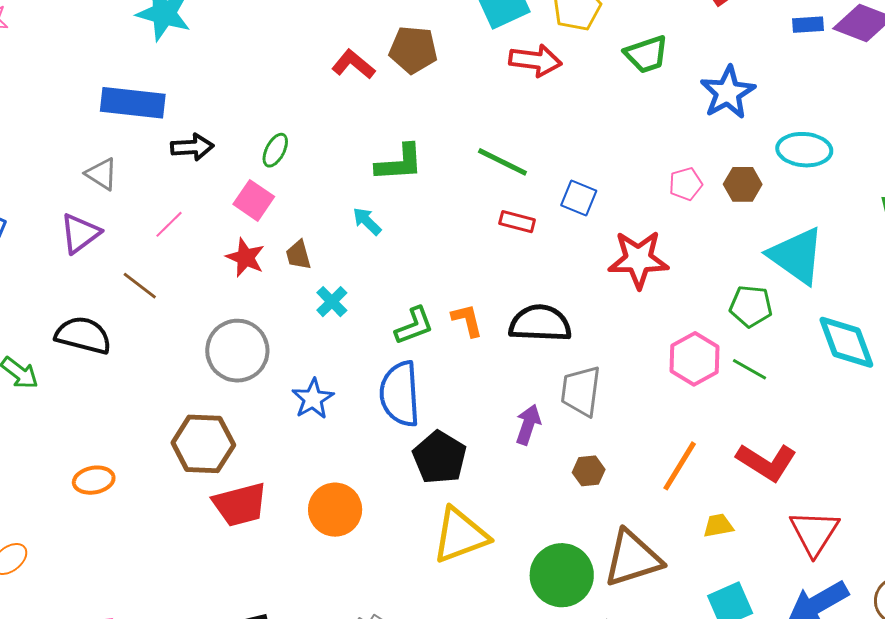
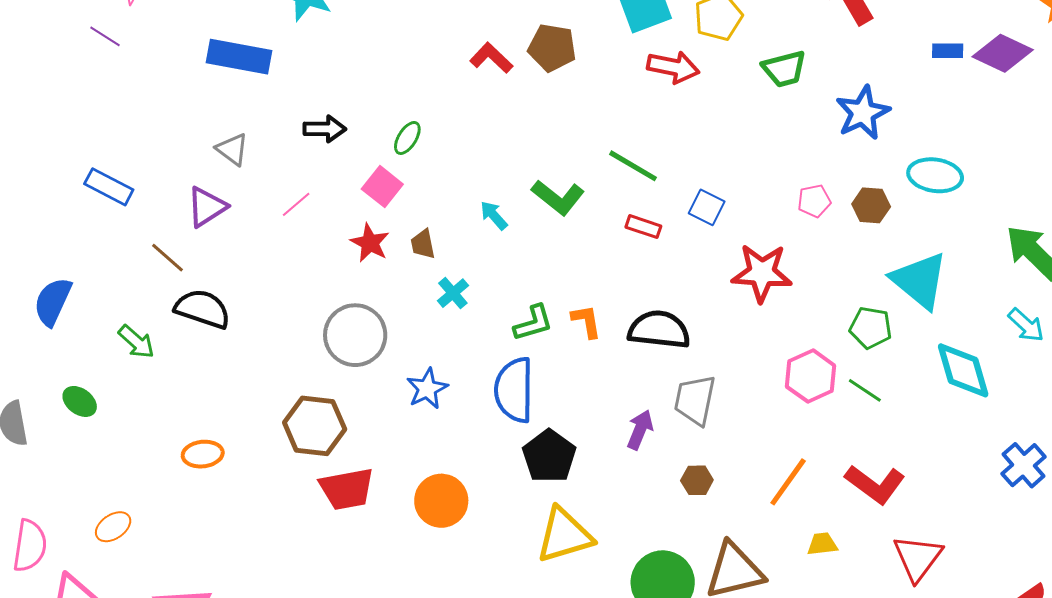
blue rectangle: (133, 103) -> (239, 57), moved
green L-shape: (399, 163) -> (558, 197), moved, turned 38
brown line: (140, 286) -> (168, 258), moved

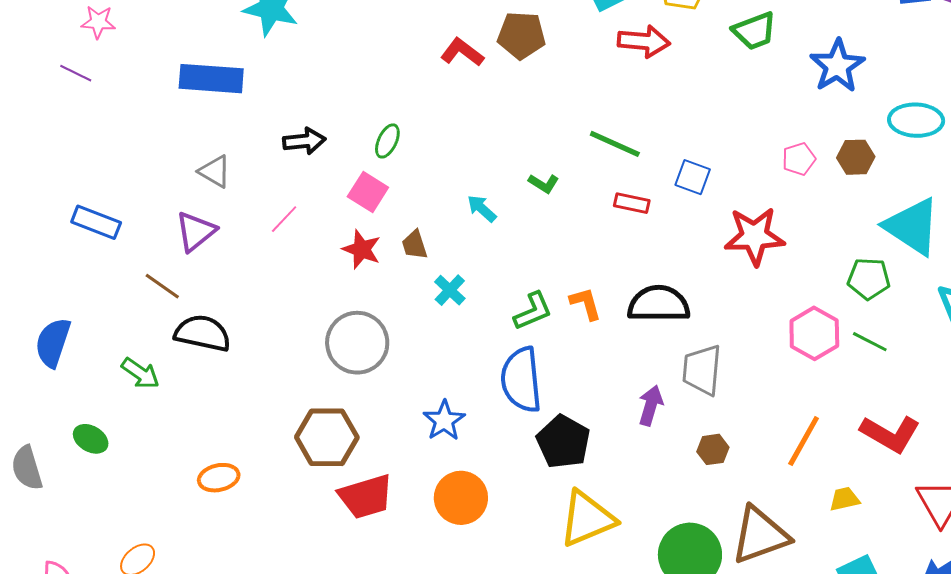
green L-shape: (558, 197) -> (544, 183), size x0.6
blue star: (427, 389) -> (444, 421), moved

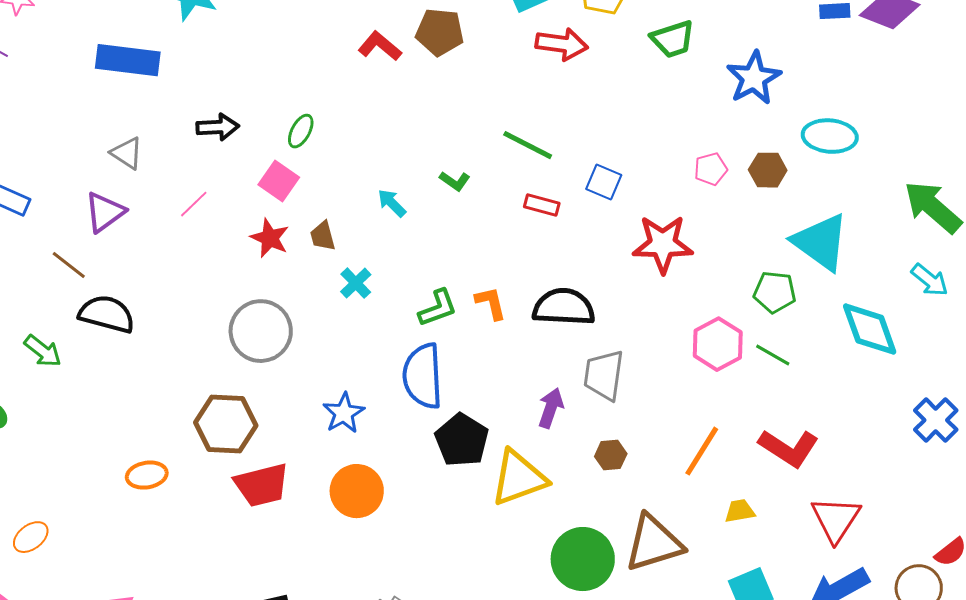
orange ellipse: (219, 478) -> (147, 475), moved
yellow triangle: (587, 519) -> (519, 478), moved

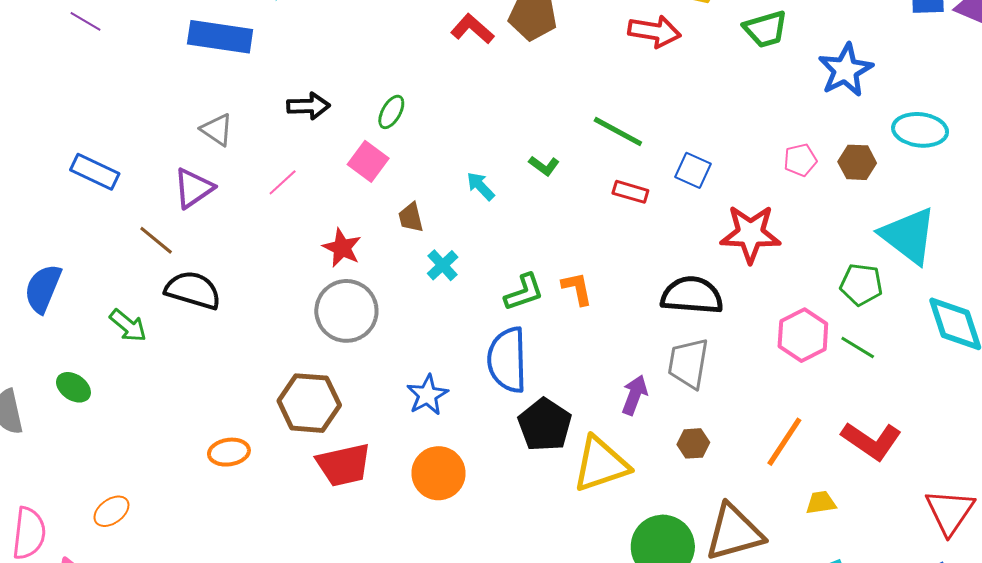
red star: (270, 238) -> (342, 248), moved
black semicircle: (564, 307) -> (692, 295), moved
red triangle: (836, 519) -> (950, 512), moved

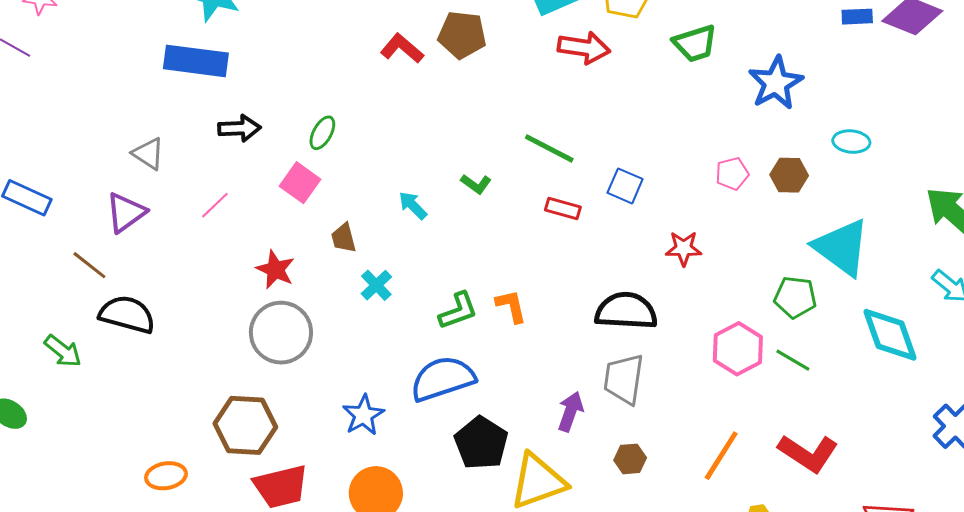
blue rectangle: (220, 37) -> (196, 61), moved
cyan ellipse: (920, 130) -> (851, 142), size x0.7
red star: (750, 234) -> (684, 248), size x0.6
blue semicircle: (507, 360) -> (443, 379), turned 74

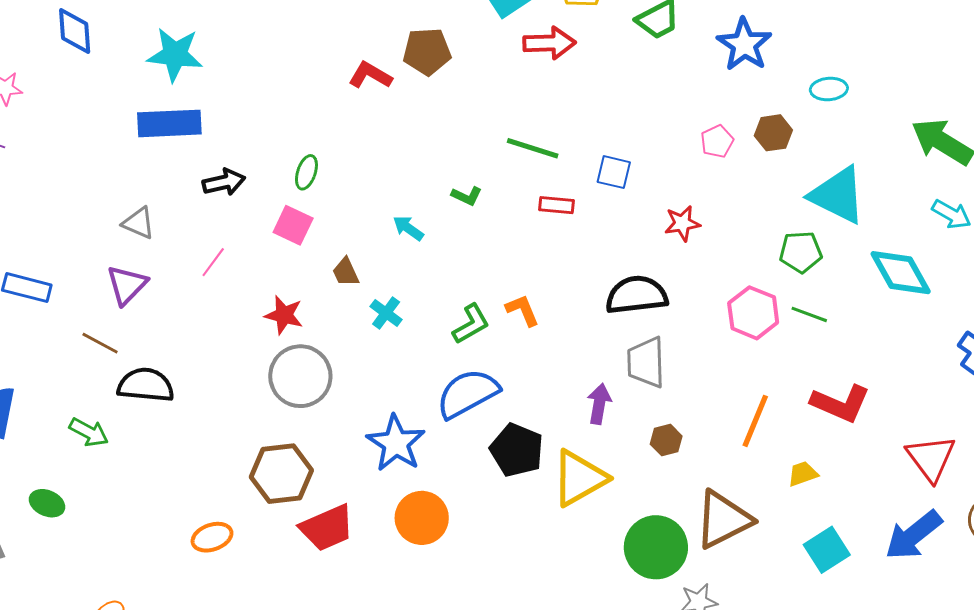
blue star: (363, 415) -> (396, 443), size x1.4

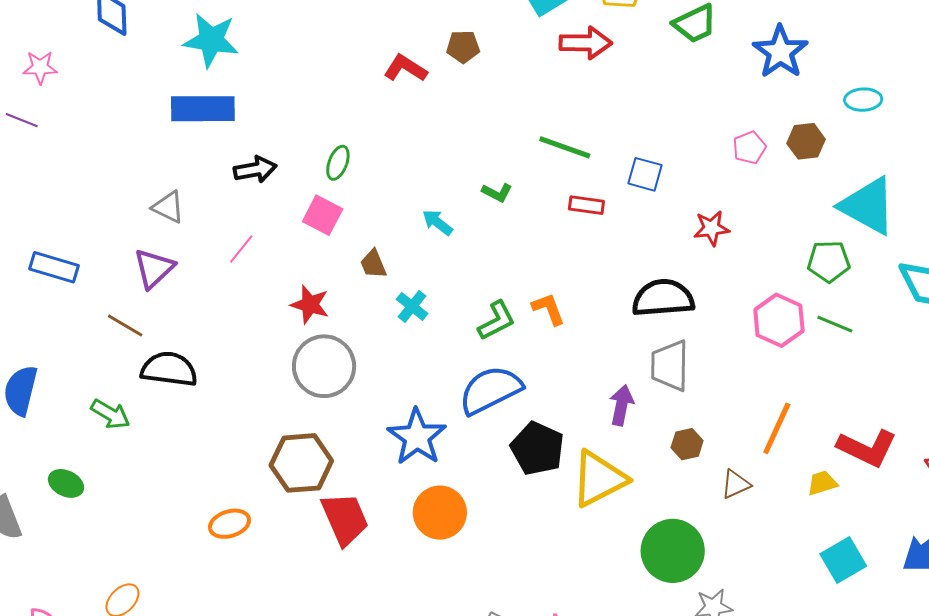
brown pentagon: (427, 52) -> (463, 47), size x0.7
red L-shape: (841, 403) -> (867, 448), moved
brown triangle: (723, 520) -> (736, 484), moved, size x0.5
red trapezoid: (327, 528) -> (345, 519), turned -92

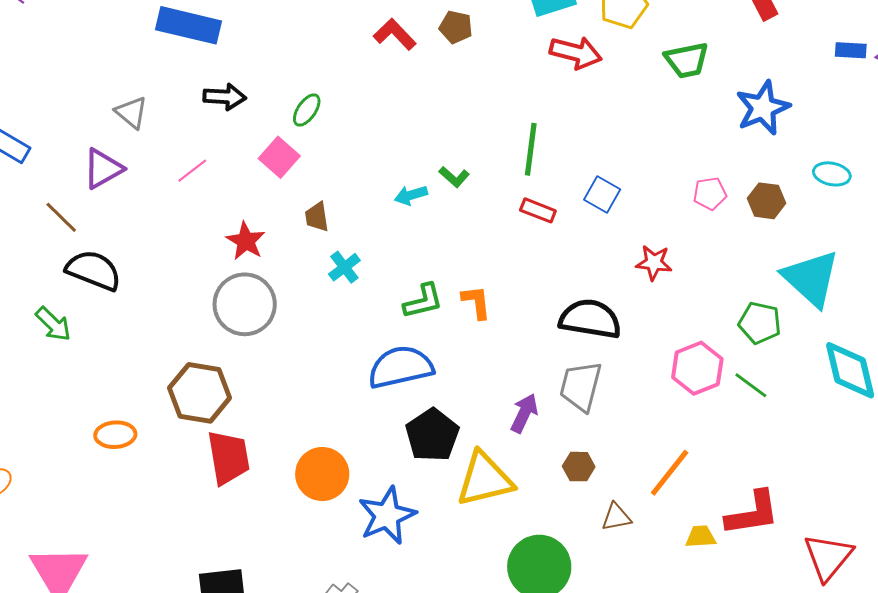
green line: (565, 147) -> (531, 149), turned 64
cyan arrow: (437, 222) -> (411, 195), moved, turned -68
green arrow: (110, 414) -> (53, 324), moved
blue star: (417, 437) -> (387, 515), moved
red L-shape: (867, 448) -> (753, 513), turned -48

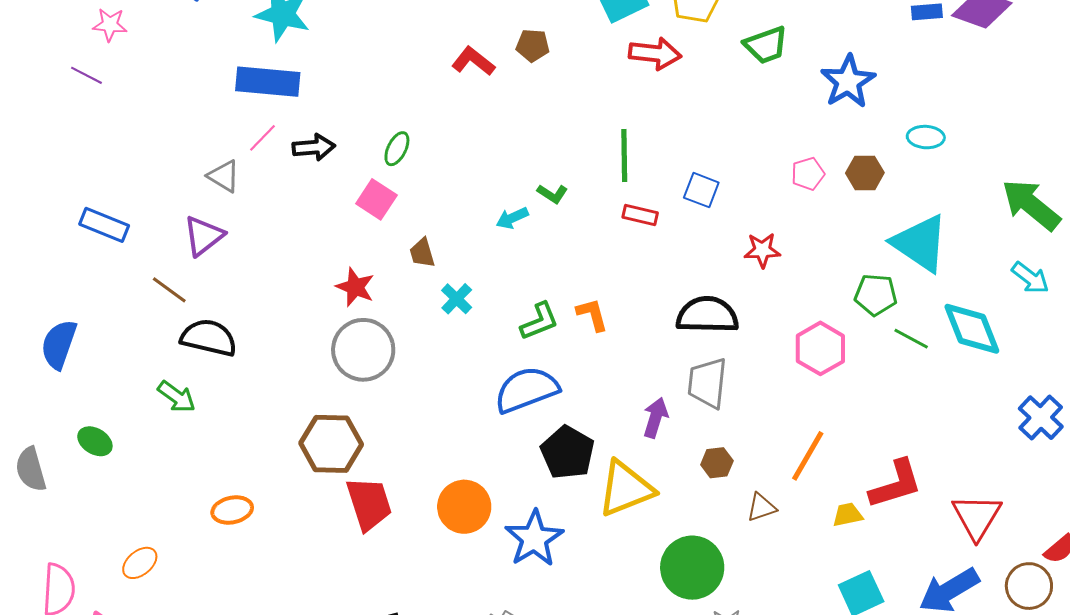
pink line: (192, 171) -> (262, 138), moved
green line: (751, 385) -> (911, 339), moved
orange ellipse: (115, 435) -> (232, 510), moved

